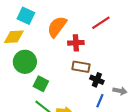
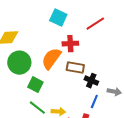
cyan square: (26, 16) -> (58, 18), moved
orange semicircle: (57, 27) -> (51, 59), moved

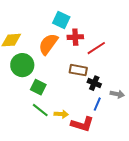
red line: (95, 24) -> (96, 48), moved
red cross: (70, 44) -> (75, 37), moved
orange semicircle: (51, 59) -> (48, 44), moved

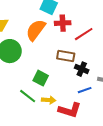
green square: (38, 87) -> (41, 78), moved
blue line: (97, 104) -> (85, 90), turned 48

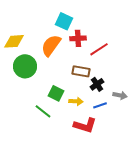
black cross: (82, 69) -> (97, 84), turned 32
yellow arrow: (49, 100) -> (76, 101), moved

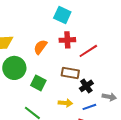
cyan square: (64, 21) -> (62, 15), moved
orange semicircle: (51, 45) -> (40, 47), size x0.7
green square: (56, 93) -> (38, 83), moved

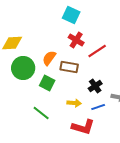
red cross: (67, 40) -> (76, 40), turned 35
orange semicircle: (40, 47) -> (49, 58), moved
brown rectangle: (70, 73) -> (69, 67), moved

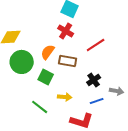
red cross: (76, 40) -> (66, 31), moved
yellow arrow: (74, 103) -> (65, 97), moved

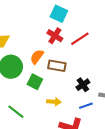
red line: (96, 45) -> (80, 39), moved
green line: (40, 107) -> (16, 112), moved

